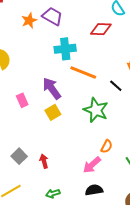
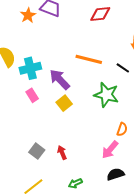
cyan cross: (65, 49) -> (30, 68), moved

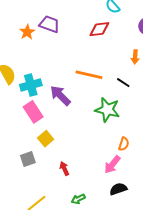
pink rectangle: (32, 95) -> (33, 112), size x1.5
yellow square: (64, 103) -> (46, 139), moved
gray square: (37, 151) -> (28, 159), moved, turned 35

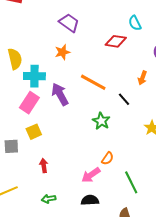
orange star: (27, 32) -> (62, 52), moved
green star: (107, 110) -> (101, 121), size x0.7
pink rectangle: (33, 112) -> (29, 103), turned 50

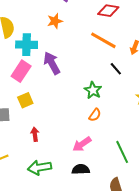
orange line: (93, 82) -> (103, 40), moved
orange semicircle: (108, 158) -> (95, 115), moved
green arrow: (49, 199) -> (39, 168), size x1.6

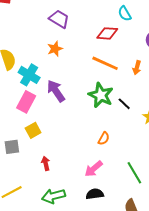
cyan cross: (27, 45) -> (29, 75), turned 35
black line: (116, 69) -> (124, 104), moved
green star: (93, 90) -> (101, 95), moved, size x1.4

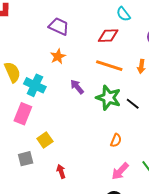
purple arrow: (56, 91) -> (77, 87), moved, size x0.7
pink rectangle: (26, 102) -> (23, 114), moved
pink arrow: (93, 169) -> (120, 171), moved

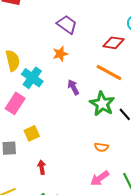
orange semicircle: (116, 140) -> (101, 147), turned 64

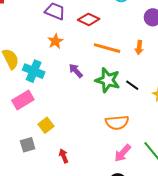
red diamond: (114, 43) -> (89, 19), moved, turned 30
pink rectangle: (15, 103) -> (23, 100), turned 40
orange semicircle: (101, 147) -> (117, 123), size x1.6

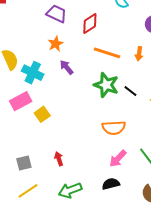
red diamond: (89, 19) -> (90, 23), turned -60
purple arrow: (76, 71) -> (66, 67), moved
yellow square: (46, 125) -> (42, 114), moved
gray square: (28, 145) -> (24, 163), moved

